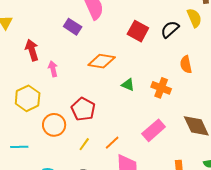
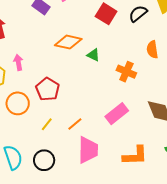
pink arrow: (53, 69) -> (18, 62), moved
green triangle: (128, 85) -> (93, 55), moved

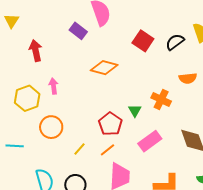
orange semicircle: (152, 49) -> (188, 78), turned -90
green triangle: (93, 55) -> (135, 111), moved, turned 32
red pentagon: (48, 89) -> (110, 124), moved

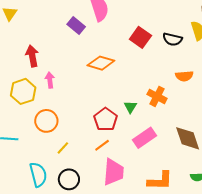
black semicircle: (175, 42) -> (172, 39), turned -132
red arrow: (36, 51) -> (32, 56), moved
yellow line: (80, 149) -> (63, 148), moved

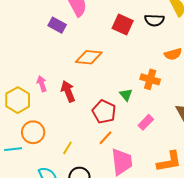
red arrow: (32, 56) -> (68, 91), moved
orange circle: (46, 121) -> (33, 132), moved
pink rectangle: (145, 138) -> (146, 122), size x0.7

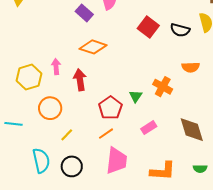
orange diamond: (89, 57) -> (93, 47), moved
orange circle: (33, 132) -> (50, 108), moved

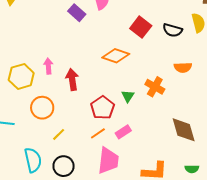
orange diamond: (93, 47) -> (116, 56), moved
pink rectangle: (149, 128) -> (123, 132), moved

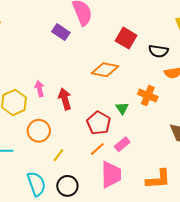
black semicircle: (173, 30) -> (158, 51), moved

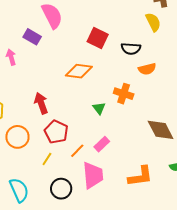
pink arrow: (40, 89) -> (11, 57), moved
red pentagon: (99, 123) -> (56, 132), moved
yellow line: (59, 155) -> (47, 159), moved
black circle: (67, 186) -> (61, 189), moved

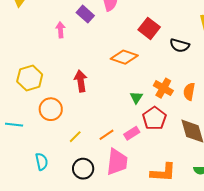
orange semicircle: (147, 69) -> (189, 92), moved, turned 102
red pentagon: (56, 132) -> (154, 118), moved
cyan semicircle: (19, 190) -> (42, 162), size x0.7

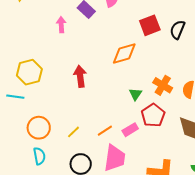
red square: (149, 28) -> (150, 25), turned 30
black semicircle: (180, 45) -> (178, 30), moved, turned 96
orange diamond: (124, 57) -> (124, 53), turned -36
orange circle: (51, 109) -> (39, 128), moved
cyan line: (14, 125) -> (15, 97), moved

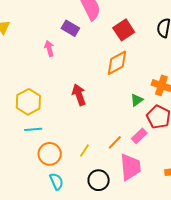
red square: (150, 25) -> (124, 30), moved
green triangle: (135, 94) -> (137, 100), turned 32
cyan line: (15, 97) -> (33, 129), moved

